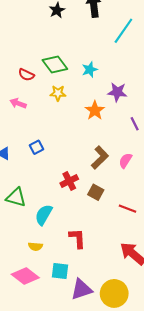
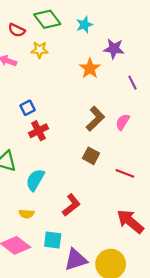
yellow star: (58, 93) -> (40, 50), moved
red cross: (69, 181) -> (38, 131), moved
red L-shape: (77, 238) -> (71, 205), turned 55

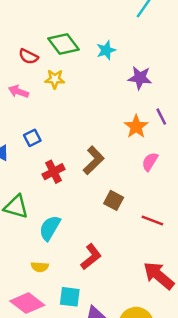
orange star: (90, 68) -> (136, 127), moved
blue square: (28, 108) -> (32, 138), moved
brown L-shape: (95, 119) -> (94, 160), moved

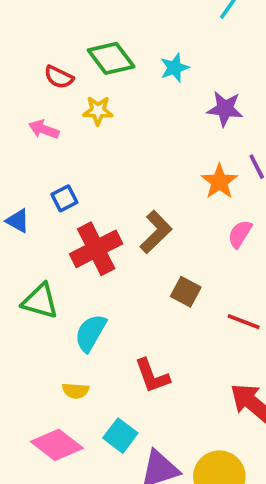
red cross: (54, 172) -> (96, 249), size x1.5
red L-shape: (91, 257) -> (152, 376), turned 108
cyan square: (70, 297) -> (120, 436), turned 30

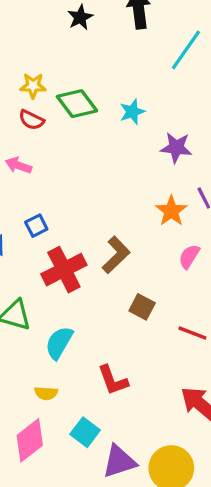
yellow star: (98, 111) -> (33, 86), moved
pink diamond: (57, 445) -> (30, 440), turned -75

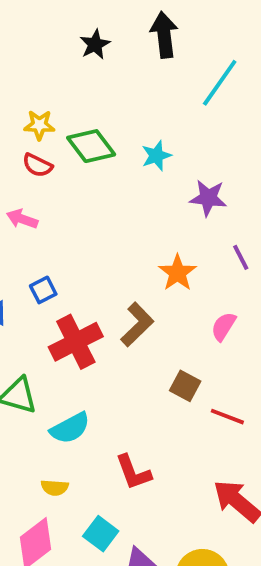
orange star: (171, 211) -> (177, 273), moved
brown square: (142, 307) -> (185, 386), moved
cyan semicircle: (59, 343) -> (70, 428), turned -148

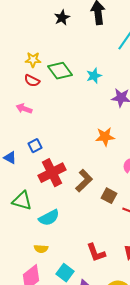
orange star: (177, 273) -> (105, 137), turned 30
brown L-shape: (137, 325) -> (84, 181), moved
red L-shape: (133, 472) -> (96, 253), moved

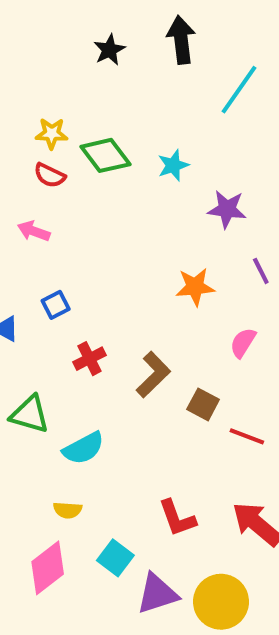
red cross: (52, 173) -> (89, 359), size x0.6

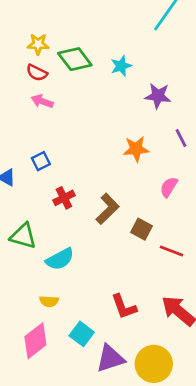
pink arrow: (34, 231) -> (42, 101), moved

